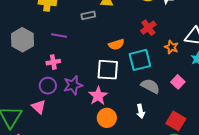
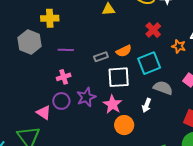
gray rectangle: (88, 15) -> (101, 57), moved
gray hexagon: (22, 40) -> (29, 42), moved
pink triangle: (39, 107) -> (44, 113), moved
white arrow: (141, 111) -> (147, 105), moved, turned 40

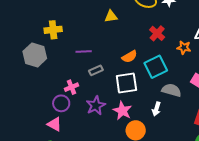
purple line: (66, 50) -> (84, 52), moved
gray rectangle: (101, 57) -> (96, 70), moved
purple circle: (61, 101) -> (61, 103), moved

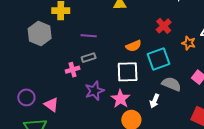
gray rectangle: (96, 70) -> (89, 58), moved
purple circle: (61, 103) -> (26, 97), moved

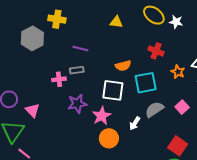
red cross: (164, 26) -> (156, 51), turned -35
gray semicircle: (171, 84) -> (154, 109), turned -66

